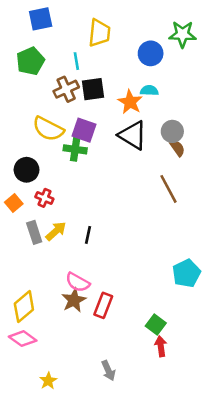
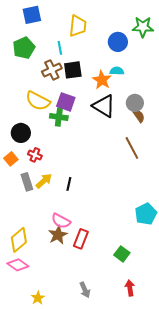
red arrow: (161, 346) -> (130, 288), moved

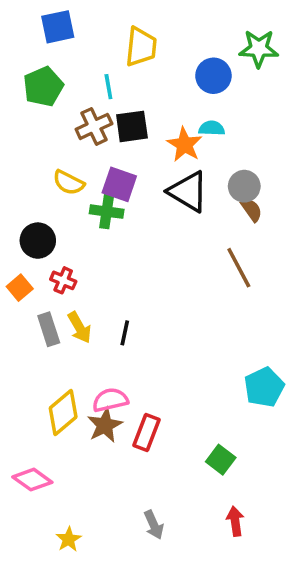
yellow semicircle: (38, 101) -> (69, 183), size x0.7
yellow arrow: (44, 181) -> (79, 327), turned 102
pink semicircle: (61, 221) -> (110, 400), turned 138
yellow diamond: (19, 240) -> (63, 413), moved

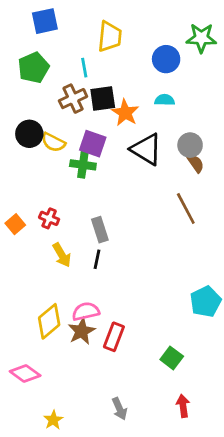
orange star: (184, 145) -> (125, 113), moved
black circle: (38, 241) -> (29, 134), moved
gray rectangle: (49, 329) -> (100, 230), moved

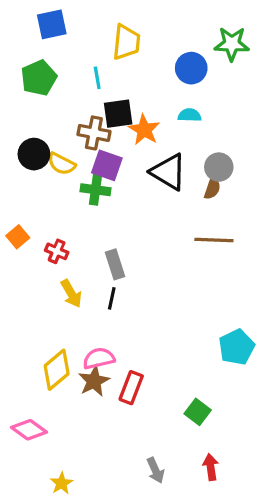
brown cross: (73, 99) -> (94, 133), moved, turned 36
brown semicircle: (196, 163) -> (212, 188), moved, turned 54
brown line: (186, 209) -> (214, 240), turned -60
orange square: (15, 224) -> (18, 237), moved
gray arrow: (120, 409) -> (156, 470), moved

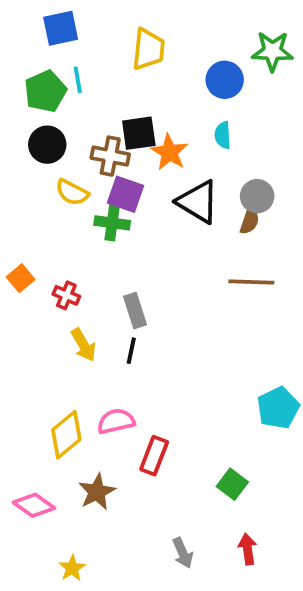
cyan line: (97, 78) -> (78, 80), moved
cyan semicircle: (190, 115) -> (223, 135), turned -95
black circle: (34, 154) -> (47, 145), moved
brown star: (94, 381) -> (97, 492), moved

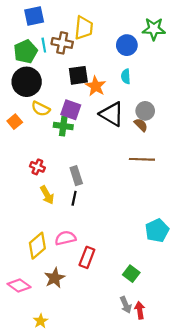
black circle: (47, 145) -> (27, 82), size x1.4
brown cross: (110, 156) -> (62, 43), moved
brown semicircle: (249, 221) -> (141, 125), turned -64
orange square: (21, 278) -> (15, 122), moved
gray arrow: (183, 553) -> (126, 305), moved

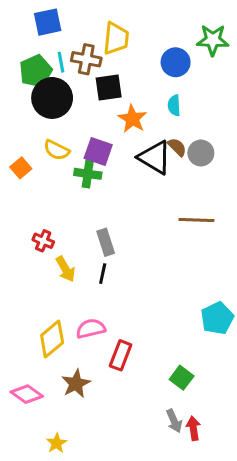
black square: (78, 75) -> (109, 88), moved
black circle: (27, 82) -> (52, 98), moved
brown semicircle: (141, 125) -> (177, 147), moved
red cross: (37, 167) -> (43, 241), moved

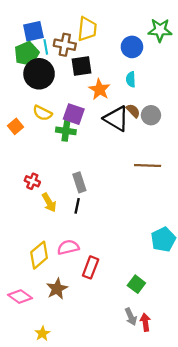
blue square: (48, 22) -> (33, 31), moved

